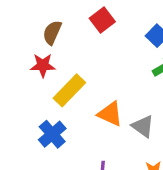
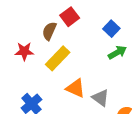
brown semicircle: (52, 33) -> (49, 31), moved
yellow rectangle: (69, 90) -> (58, 58), moved

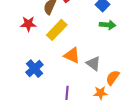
green arrow: (117, 52) -> (108, 25), turned 35

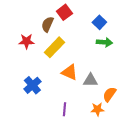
gray triangle: (93, 63) -> (90, 80), turned -35

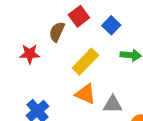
blue square: (99, 22) -> (111, 25), moved
yellow rectangle: (54, 47) -> (85, 62), moved

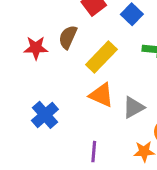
brown semicircle: (57, 32) -> (68, 37), moved
gray triangle: (113, 104) -> (133, 107), turned -30

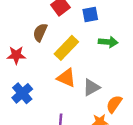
blue square: (132, 14) -> (90, 15), turned 35
red star: (36, 48) -> (16, 55), moved

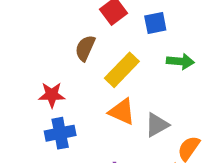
red star: (16, 55) -> (52, 95), moved
blue cross: (22, 93) -> (60, 133), turned 30

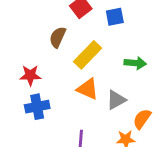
green arrow: (180, 61) -> (135, 63), moved

